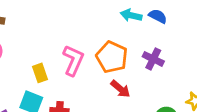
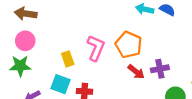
purple cross: (153, 59) -> (160, 69), moved, turned -36

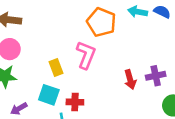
orange pentagon: (129, 45) -> (101, 22), moved
red arrow: (136, 72) -> (130, 80), turned 36

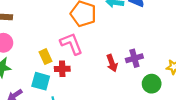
pink L-shape: (86, 55) -> (71, 44), turned -40
red cross: (75, 102) -> (62, 69), moved

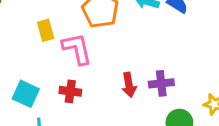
yellow rectangle: (45, 57) -> (46, 30), moved
red cross: (62, 69) -> (70, 91), moved

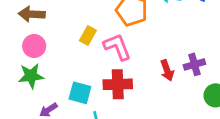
yellow rectangle: (46, 30) -> (88, 36), turned 54
red cross: (70, 91) -> (118, 84), size x1.5

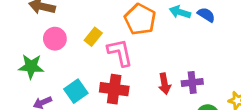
pink circle: (34, 46) -> (55, 39), moved
cyan square: (80, 93) -> (76, 91), turned 30

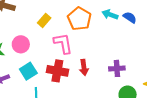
yellow rectangle: (93, 37) -> (44, 20), moved
pink circle: (55, 39) -> (21, 44), moved
red arrow: (164, 84) -> (84, 67), moved

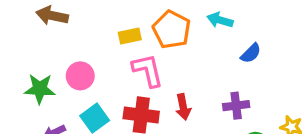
blue semicircle: (130, 17) -> (251, 53), moved, turned 104
yellow rectangle: (44, 20) -> (130, 36), moved, turned 40

